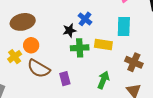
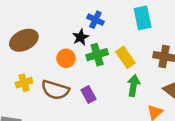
yellow rectangle: (103, 44) -> (125, 57), moved, turned 60
orange circle: (31, 45) -> (66, 58), moved
yellow cross: (15, 57) -> (24, 83), turned 32

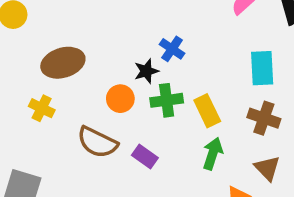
cyan rectangle: (143, 18) -> (262, 68), moved
yellow cross: (24, 83) -> (42, 108), moved, turned 35
purple rectangle: (88, 94) -> (145, 157), turned -35

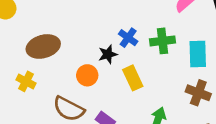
green cross: (167, 100) -> (163, 41), moved
yellow rectangle: (207, 111) -> (133, 78), moved

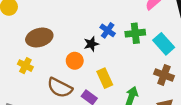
cyan rectangle: (198, 54) -> (164, 44), turned -40
yellow rectangle: (133, 78) -> (105, 78), moved

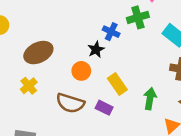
green cross: (135, 33) -> (138, 17), moved
yellow cross: (25, 66) -> (29, 86), turned 32

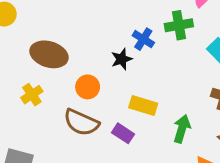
brown ellipse: (38, 53) -> (49, 54), turned 36
orange circle: (81, 71) -> (88, 87), moved
yellow rectangle: (117, 84) -> (143, 106), turned -45

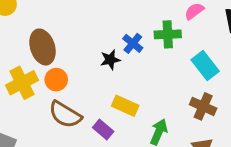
brown ellipse: (49, 54) -> (43, 47), turned 48
orange circle: (88, 87) -> (56, 80), moved
yellow cross: (32, 95) -> (22, 83), size x1.5

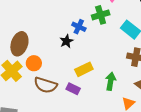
brown ellipse: (43, 47) -> (19, 44), turned 50
yellow rectangle: (125, 106) -> (84, 69), turned -36

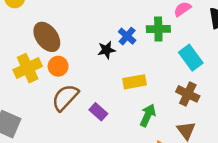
brown ellipse: (19, 44) -> (47, 37), turned -70
yellow rectangle: (84, 69) -> (134, 82), moved
brown semicircle: (46, 85) -> (65, 97), turned 100

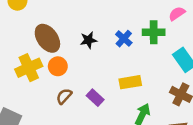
black star: (107, 50) -> (88, 40), moved
brown semicircle: (65, 97) -> (64, 96), size x0.6
purple rectangle: (98, 112) -> (95, 98), moved

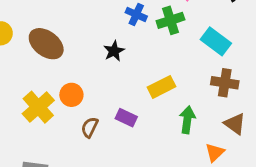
brown ellipse: (47, 38) -> (46, 44), moved
blue cross: (124, 39) -> (136, 14), moved
black star: (88, 40) -> (114, 51), moved

